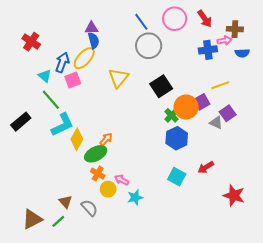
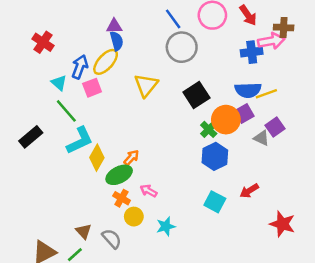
pink arrow: (225, 41) -> (271, 41), size x1.5
blue semicircle: (242, 53) -> (248, 90), moved, size x1.5
pink arrow: (122, 180) -> (149, 191), moved

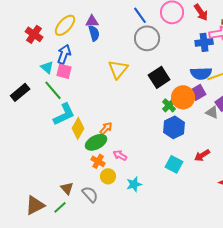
yellow ellipse: (106, 62) -> (65, 25), moved
pink square: (92, 88) -> (64, 71), moved, turned 35
black rectangle: (31, 137) -> (20, 92), moved

